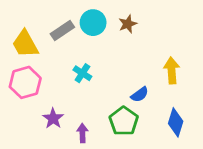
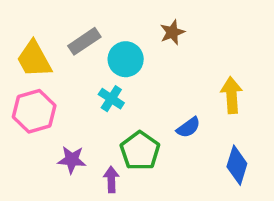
cyan circle: (93, 23) -> (126, 59), moved
purple star: (53, 118) -> (72, 160), turned -30
green pentagon: (124, 121) -> (140, 151), moved

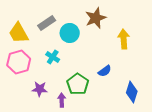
brown star: (172, 32) -> (96, 18), size x1.5
yellow arrow: (231, 95) -> (124, 39), moved
cyan cross: (111, 99) -> (53, 57), moved

